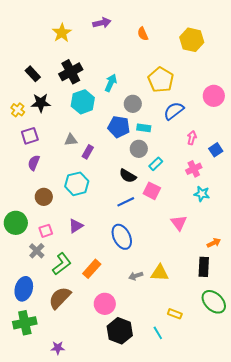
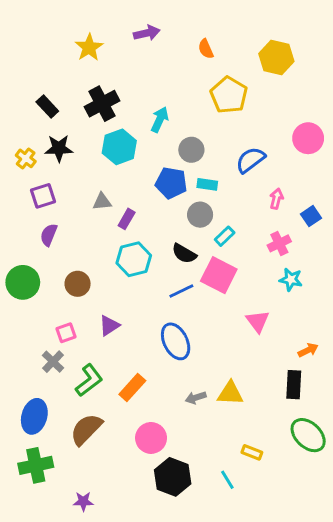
yellow pentagon: (161, 80) -> (229, 95), moved
cyan hexagon: (77, 184) -> (134, 259), moved
pink square: (152, 191) -> (219, 275), size x1.4
brown circle: (44, 197) -> (78, 284), moved
green circle: (16, 223) -> (23, 282), moved

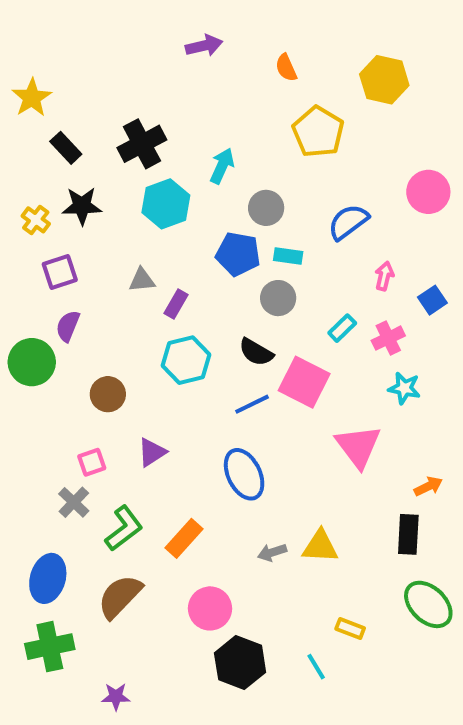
yellow star: (89, 47) -> (32, 98), moved
cyan rectangle: (225, 236) -> (342, 328), moved
green circle: (23, 282) -> (32, 362), moved
pink triangle: (258, 321) -> (358, 446), size x1.4

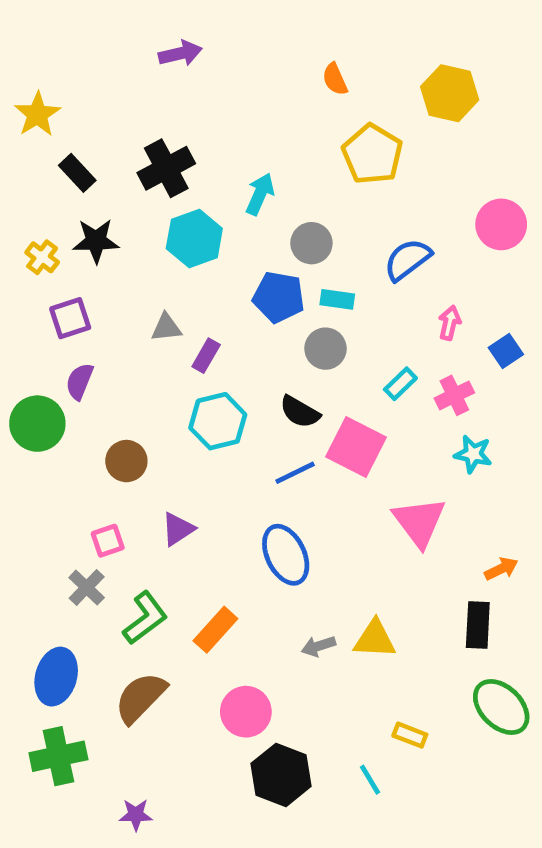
purple arrow: (204, 46) -> (180, 53), moved

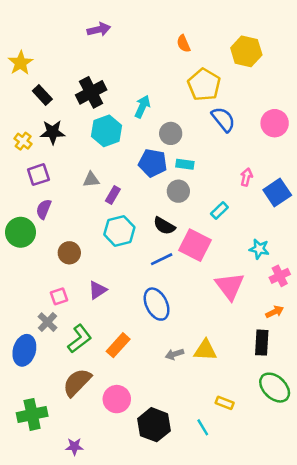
blue semicircle: (407, 260) -> (223, 119), moved, turned 88
blue square: (506, 351) -> (277, 192), size x1.5
pink cross: (454, 395) -> (280, 276), moved
blue ellipse: (56, 677) -> (24, 350), moved
pink circle: (246, 712) -> (117, 399), moved

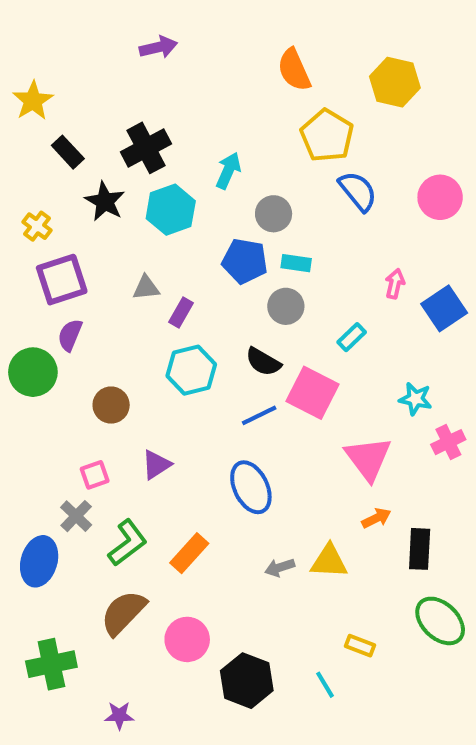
orange semicircle: (183, 44) -> (294, 70), size x1.5
black star: (53, 132) -> (105, 201), moved, turned 30
purple square: (38, 175) -> (62, 280), size x1.4
orange arrow: (275, 312) -> (376, 518), moved

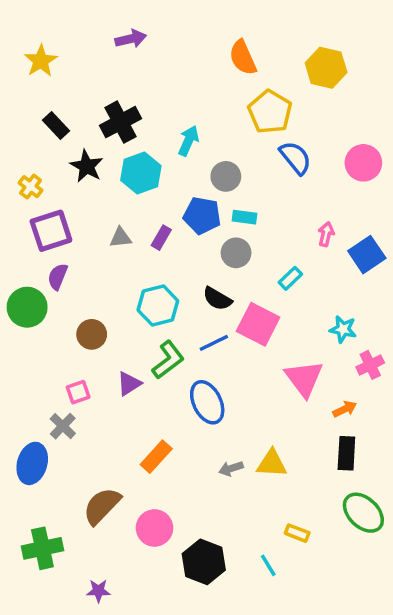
yellow star: (33, 101) -> (41, 61), moved
purple rectangle: (181, 312) -> (161, 238), moved
orange arrow: (376, 518) -> (345, 409), moved
green L-shape: (128, 543) -> (168, 360), moved

